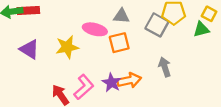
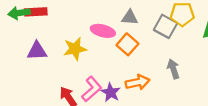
orange square: (119, 43) -> (127, 44), turned -35
purple triangle: (29, 49) -> (37, 51), turned -35
purple star: (111, 83) -> (111, 92), moved

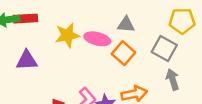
gray square: (165, 26) -> (164, 48), moved
yellow star: (75, 49) -> (67, 35), moved

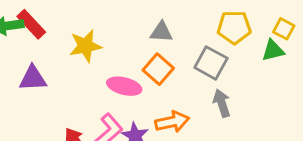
red rectangle: (26, 19) -> (31, 24), turned 50
pink ellipse: (97, 39) -> (124, 86), moved

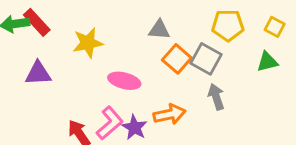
green triangle: (273, 51) -> (267, 62), moved
orange square: (158, 69) -> (177, 59), moved

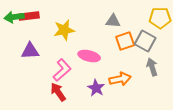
red rectangle: (37, 22) -> (29, 16), turned -54
orange square: (177, 59) -> (125, 41), turned 30
pink L-shape: (110, 123) -> (62, 70), moved

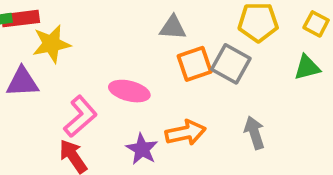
yellow star: (64, 30) -> (51, 44), moved
gray arrow: (152, 67) -> (254, 133), moved

